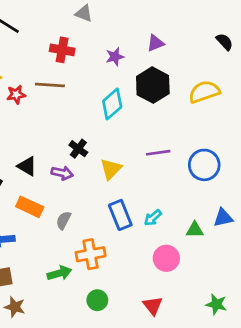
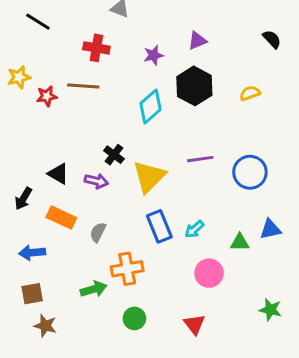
yellow semicircle: (204, 92) -> (250, 93), size x0.6
yellow triangle: (111, 169) -> (149, 177), size x1.4
green star: (216, 304) -> (270, 310), moved

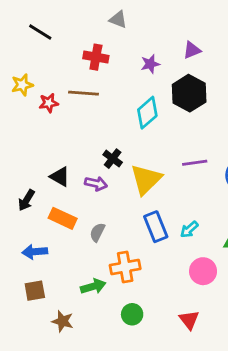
brown star: (45, 326) -> (63, 321), moved

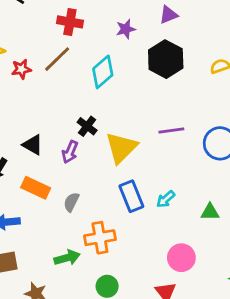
brown line: (83, 93) -> (57, 59), turned -48
cyan diamond: (147, 113) -> (103, 72), moved
purple arrow: (96, 184) -> (70, 152), turned 100
pink circle: (203, 271) -> (181, 258), moved

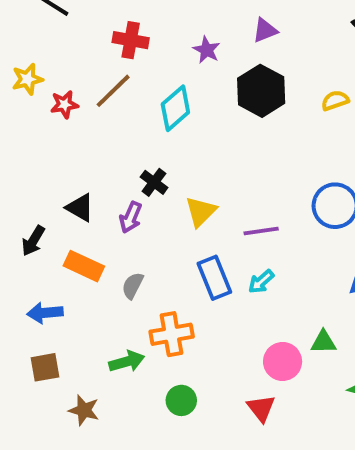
purple star: (126, 29) -> (207, 50), turned -30
purple line: (171, 131) -> (261, 231), moved
yellow triangle: (121, 148) -> (201, 212), size x0.7
green triangle: (210, 212) -> (323, 342), moved

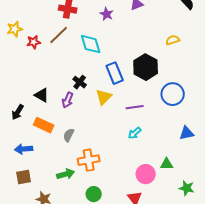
black hexagon: (261, 91) -> (146, 67), moved
cyan diamond: (175, 108) -> (91, 44), turned -65
blue rectangle: (214, 278) -> (115, 73), moved

